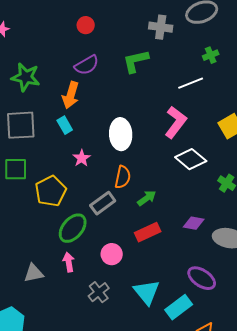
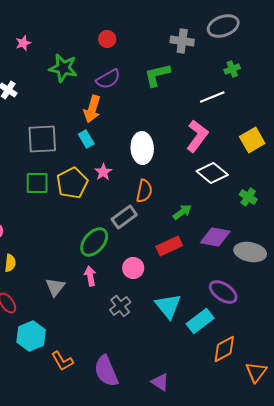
green star: (26, 77) -> (63, 68), moved
yellow pentagon: (51, 191) -> (72, 183), moved
green arrow: (147, 198) -> (182, 212), moved
purple diamond: (194, 223) -> (215, 237), size x1.4
gray triangle: (34, 273) -> (55, 287), turned -40

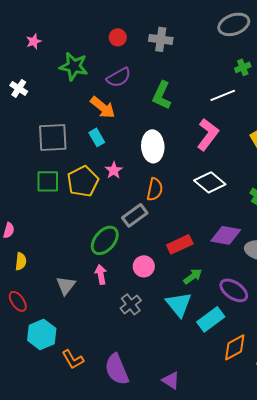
gray cross: (182, 41) -> (161, 39), moved
green L-shape: (157, 75) -> (162, 95), moved, turned -52
orange arrow: (92, 109) -> (103, 107), turned -68
white diamond: (212, 173) -> (210, 182), moved
green arrow: (182, 212) -> (193, 276), moved

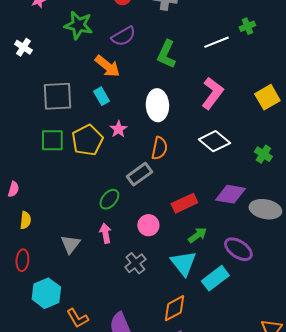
white line: (223, 95) -> (216, 42), moved
green ellipse: (105, 240) -> (109, 199), size x0.7
red ellipse: (18, 301) -> (22, 260), turned 40
orange diamond: (235, 347) -> (174, 308), moved

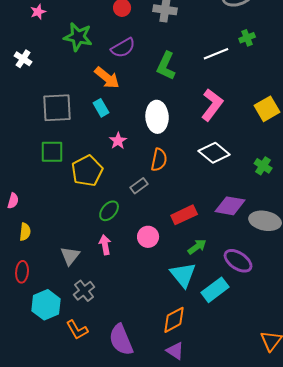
yellow pentagon: (87, 140) -> (87, 171), moved
gray rectangle: (139, 174) -> (139, 186), size x0.7
gray cross: (135, 263) -> (84, 291), moved

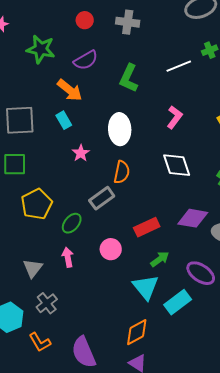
pink L-shape: (212, 105) -> (175, 117), size x0.7
white diamond: (214, 153) -> (177, 165), turned 32
yellow pentagon: (87, 171) -> (37, 204), moved
gray rectangle: (139, 186) -> (102, 198), size x1.4

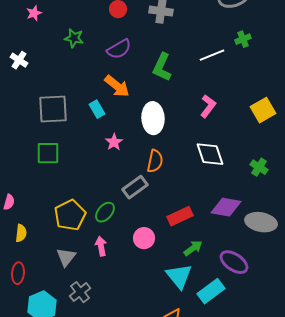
green star: (41, 49) -> (74, 38), size x0.7
orange arrow: (70, 90) -> (117, 86), moved
yellow pentagon: (37, 204) -> (70, 215), moved

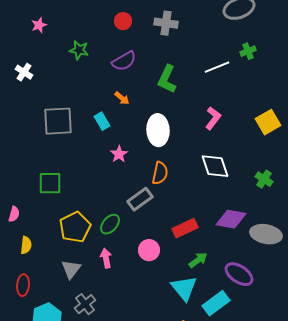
orange arrow: (117, 86) -> (122, 98), size x0.6
green square: (48, 153) -> (50, 183), moved

